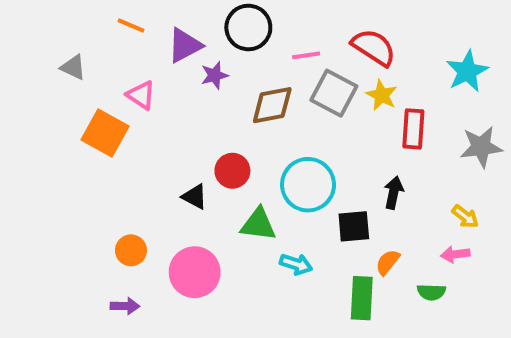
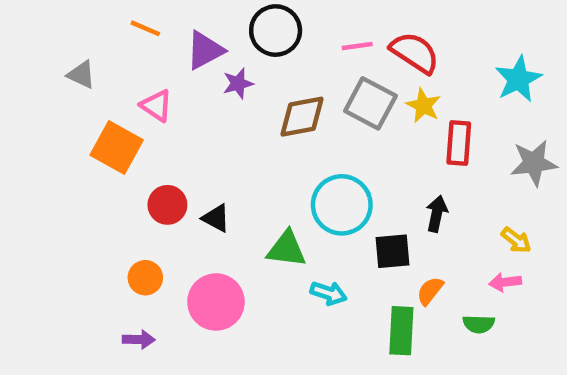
pink line: (306, 55) -> (357, 46), moved
red circle: (232, 171) -> (167, 205), moved

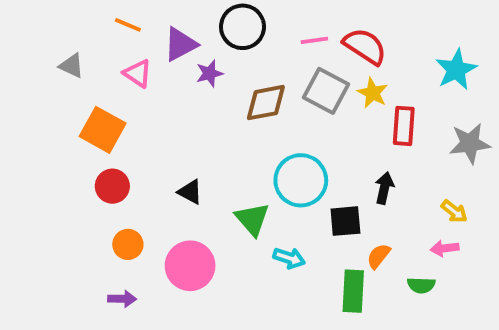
pink triangle: (156, 106) -> (138, 73), moved
red circle: (167, 205) -> (112, 186), moved
green triangle: (287, 249) -> (252, 219), turned 42

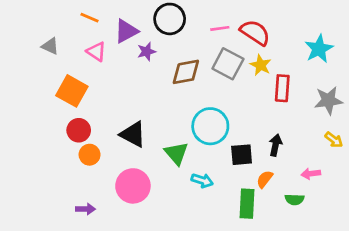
black arrow: (384, 188) -> (275, 145), moved
black triangle: (190, 192) -> (133, 134), size x1.5
yellow arrow: (454, 211) -> (334, 140), moved
orange circle: (128, 244) -> (90, 155), moved

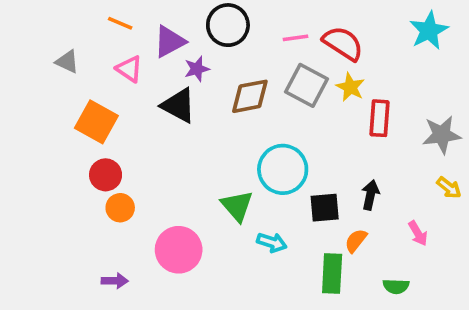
cyan star: (319, 49) -> (429, 31), moved
black triangle: (133, 134) -> (179, 105), moved
pink arrow: (311, 174) -> (418, 233), turned -114
green semicircle: (294, 199) -> (396, 286), moved

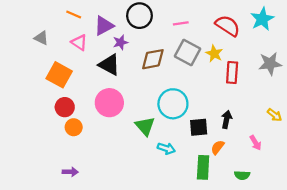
red semicircle: (343, 43) -> (228, 26), moved
gray star: (442, 135) -> (270, 64), moved
pink circle: (179, 250) -> (109, 103), moved

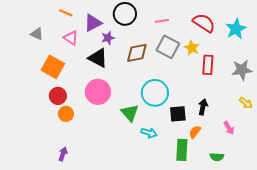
cyan star: (262, 19) -> (236, 29), moved
gray star: (270, 64) -> (242, 70), moved
purple arrow: (70, 172) -> (63, 154), turned -72

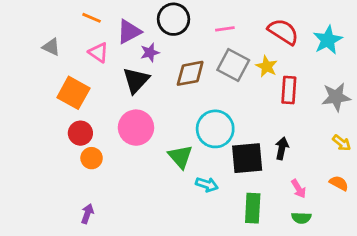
black triangle: (98, 58) -> (136, 80), turned 45
black square: (178, 114) -> (247, 158), size x1.4
pink arrow: (229, 128) -> (299, 189), moved
orange semicircle: (195, 132) -> (339, 183), moved, turned 80

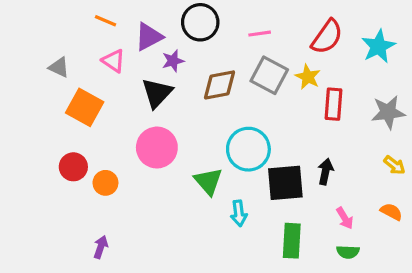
red semicircle: (283, 32) -> (327, 37), turned 92
gray triangle: (51, 47) -> (59, 67), moved
red circle: (80, 133) -> (73, 167), moved
cyan arrow: (207, 185) -> (239, 213), turned 65

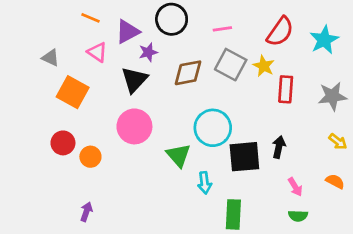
green rectangle: (292, 241) -> (233, 214), moved

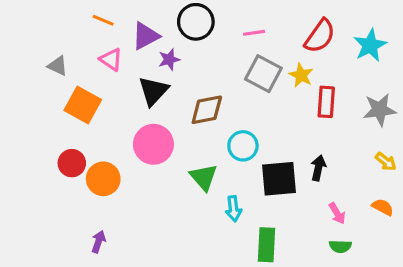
brown diamond: (188, 73) -> (207, 110), moved
cyan circle: (213, 128) -> (243, 146), size x0.7
orange circle: (90, 157) -> (103, 179), size x1.4

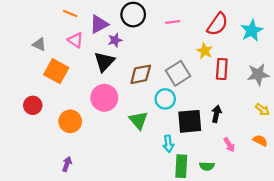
gray square: (263, 74) -> (178, 73), moved, turned 30
red circle: (72, 163) -> (33, 105), moved
cyan arrow: (234, 209) -> (168, 144), moved
green semicircle: (340, 246) -> (207, 166), moved

